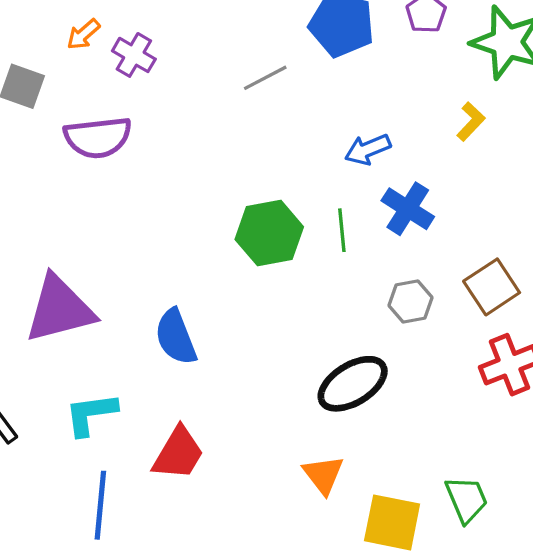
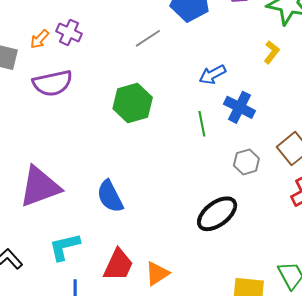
orange arrow: (83, 34) -> (39, 39), moved
green hexagon: (269, 233) -> (133, 103), moved
orange triangle: (323, 475) -> (157, 273), moved, turned 40

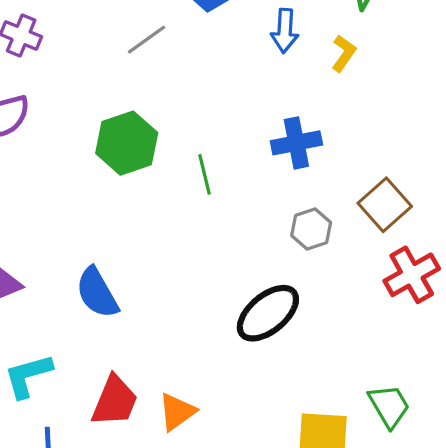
blue arrow: (212, 75) -> (285, 31), moved, turned -56
blue cross: (239, 107) -> (296, 143), turned -36
green line: (202, 124) -> (205, 174), moved

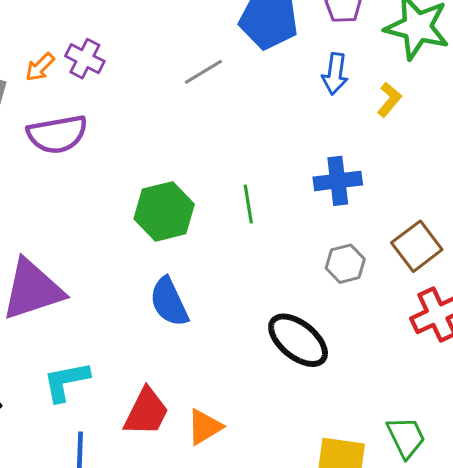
green hexagon: (127, 143) -> (164, 211), moved
blue semicircle: (97, 293) -> (169, 302), moved
black ellipse: (268, 313) -> (298, 340), turned 74

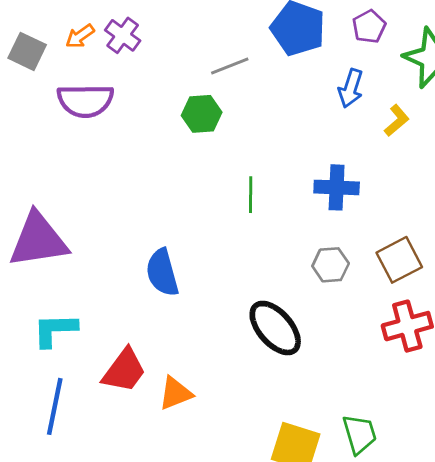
green hexagon: (164, 211) -> (202, 114), moved, size x0.7

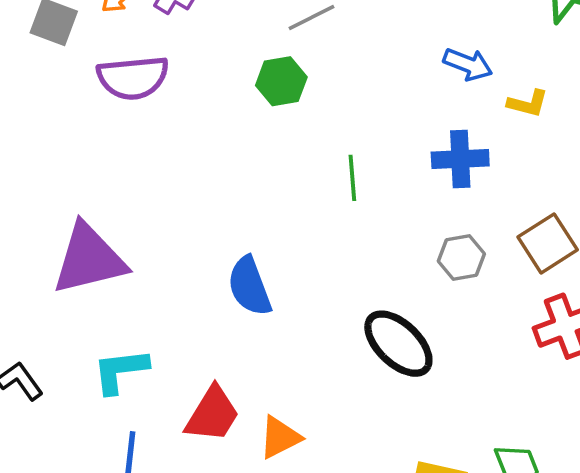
blue arrow: (351, 88) -> (468, 64), moved, turned -81
yellow L-shape: (397, 121) -> (528, 103), moved, turned 60

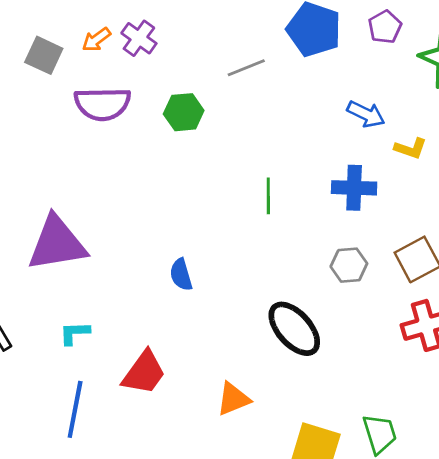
green hexagon: (281, 81) -> (184, 112), moved
blue semicircle: (250, 286) -> (181, 275), size x0.7
cyan L-shape: (120, 371) -> (75, 333), size x0.7
orange triangle: (280, 437) -> (233, 399), moved

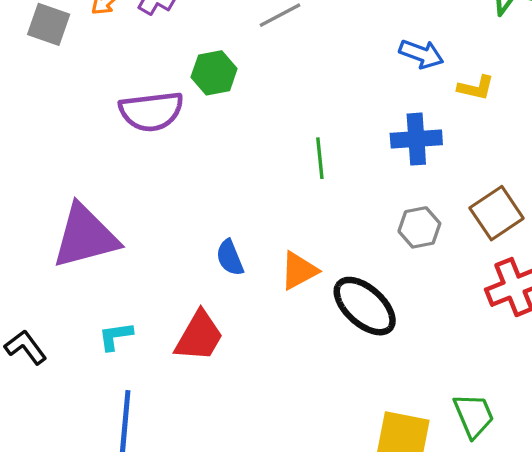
purple semicircle: (102, 104) -> (151, 111), moved
red trapezoid: (144, 373) -> (199, 336), moved
orange triangle: (233, 399) -> (299, 271), moved

